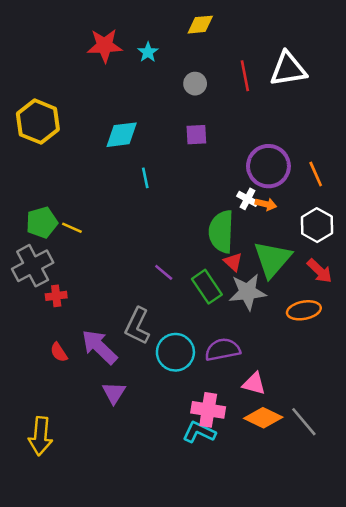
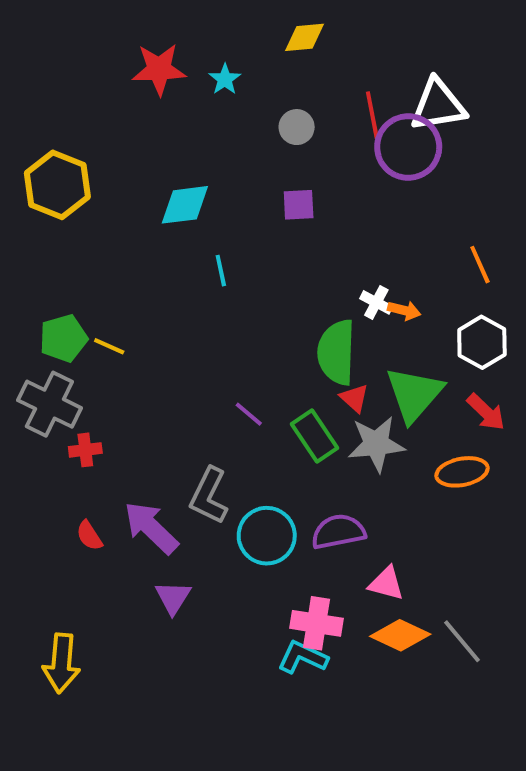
purple circle: (268, 166) -> (408, 147), moved
gray cross: (33, 266) -> (49, 404), turned -36

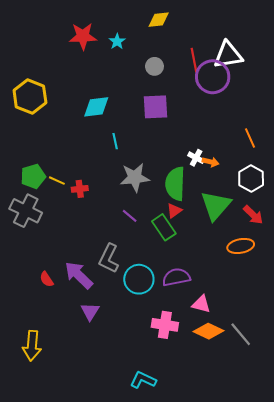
purple square: (299, 205) -> (156, 107), size x1.5
red triangle: (354, 398) -> (174, 211), moved, turned 42
gray star: (376, 444) -> (135, 177), moved
red cross: (85, 450) -> (80, 189), moved
cyan L-shape: (303, 657) -> (143, 380), moved

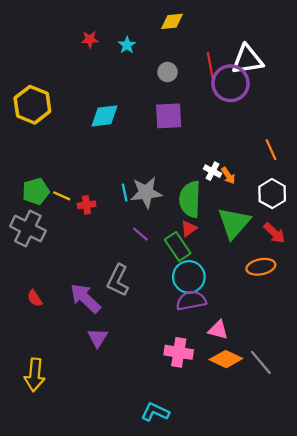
red star: (83, 36) -> (90, 39), size x0.6
cyan line: (115, 141) -> (125, 192), moved
orange arrow: (211, 162) -> (228, 176), turned 42
red semicircle: (47, 279) -> (35, 298), moved
cyan circle: (139, 279) -> (189, 277), moved

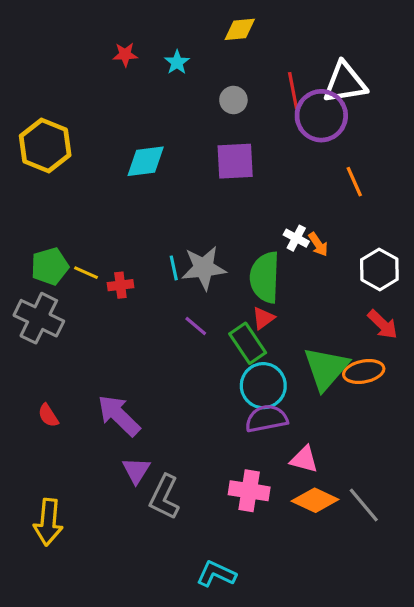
orange line: (271, 150) -> (354, 182), moved
green triangle: (234, 223) -> (326, 368), moved
gray L-shape: (118, 280) -> (164, 497), moved

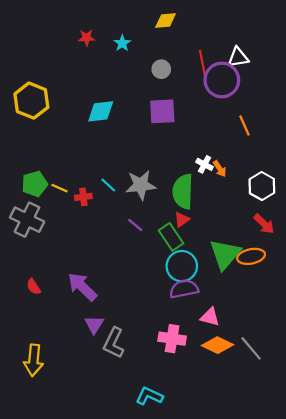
white triangle: (345, 83) -> (238, 57), size x0.7
cyan line: (174, 268) -> (108, 185), moved, turned -35

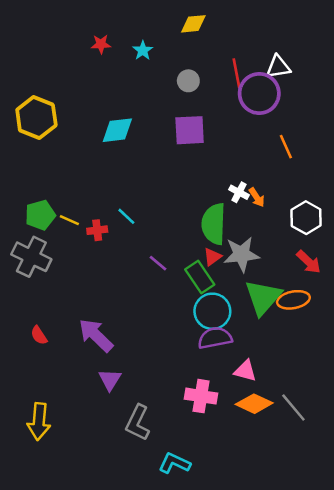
gray star: (141, 185) -> (242, 254), moved
gray L-shape: (114, 343) -> (138, 423), moved

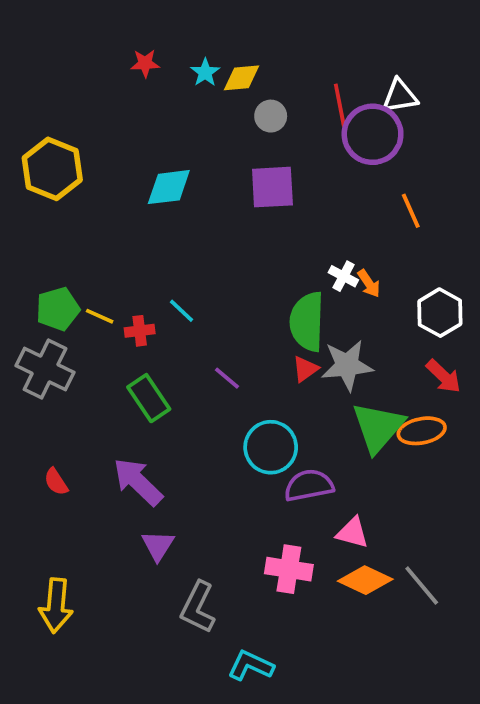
yellow diamond: (193, 24) -> (242, 78), moved
green rectangle: (200, 277) -> (149, 398), moved
cyan circle: (212, 311) -> (271, 447), moved

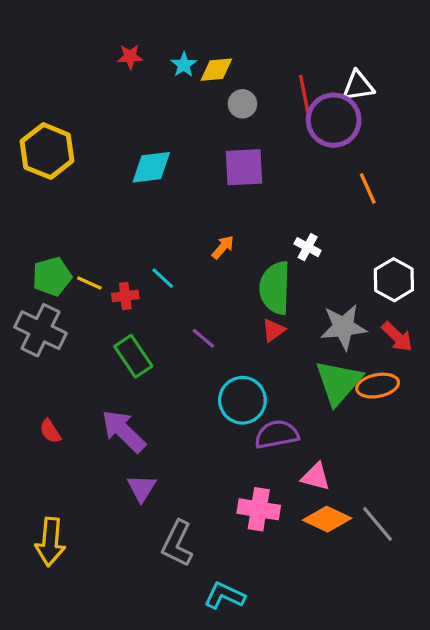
orange arrow: (369, 283) -> (223, 247), moved, turned -105
gray star: (347, 365) -> (343, 327), moved

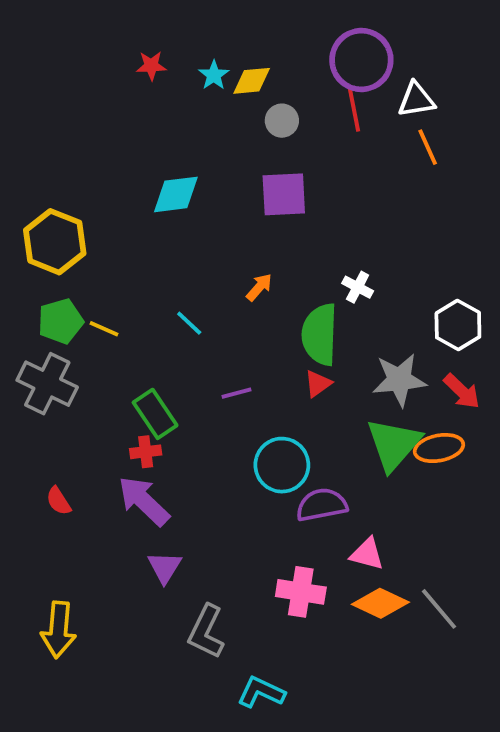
purple circle: (334, 120) -> (361, 60), moved
yellow hexagon: (47, 151) -> (55, 242), moved
orange line: (368, 189) -> (428, 147), moved
red cross: (125, 296) -> (146, 452), moved
purple line: (203, 338) -> (236, 393), turned -55

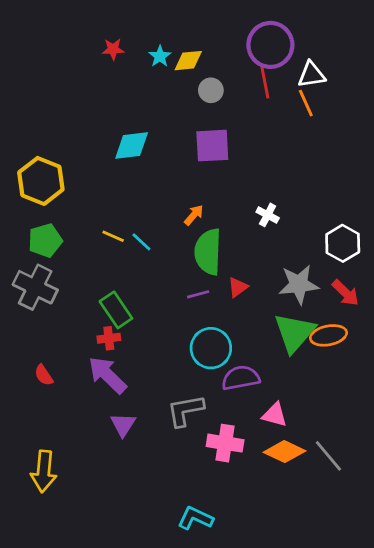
orange line: (428, 147) -> (306, 103), moved
yellow line: (104, 329) -> (113, 236), moved
green semicircle: (320, 334) -> (208, 252), moved
purple line: (236, 393) -> (198, 294), moved
gray L-shape: (206, 632) -> (185, 410), moved, turned 54

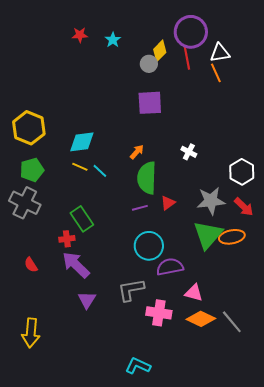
yellow diamond: (188, 61) -> (160, 51), moved, turned -40
cyan diamond: (132, 146) -> (82, 142), moved
red cross: (109, 338) -> (67, 239), moved

